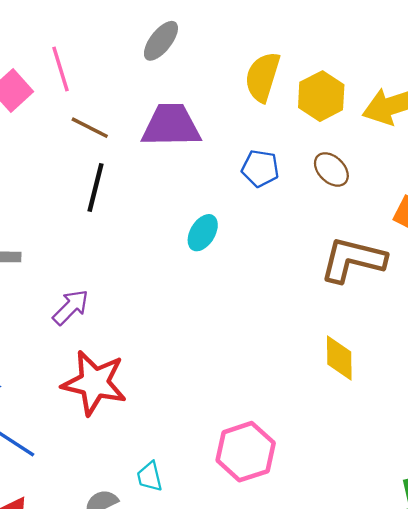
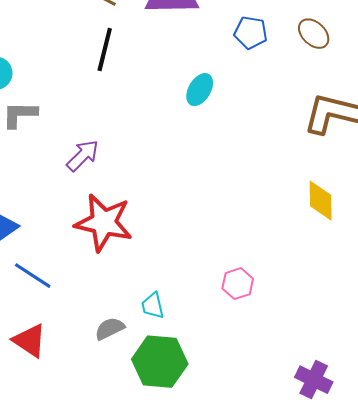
pink hexagon: (246, 452) -> (238, 284), size x0.6

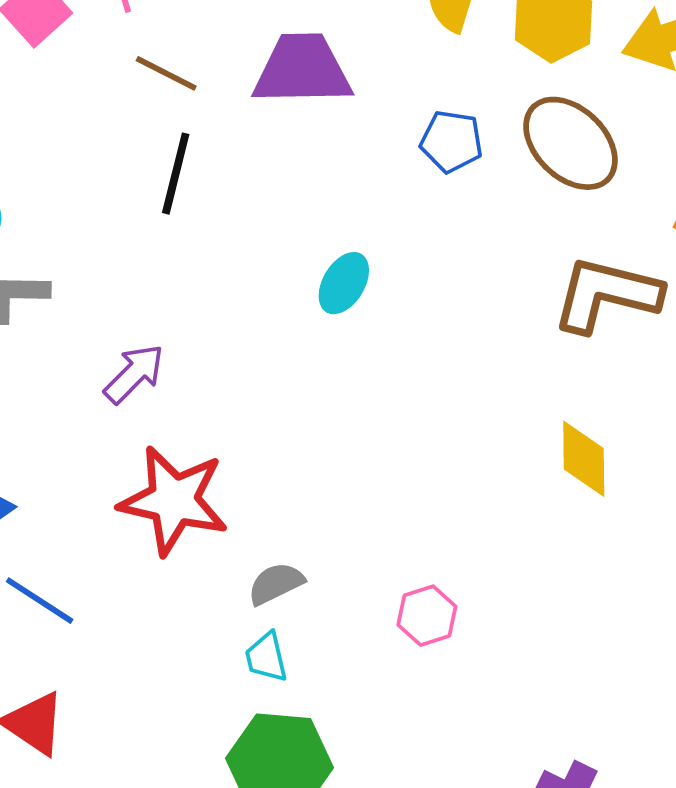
brown ellipse: (314, 34) -> (571, 143), size x1.6
cyan ellipse: (200, 90) -> (344, 283), moved
gray semicircle: (110, 329) -> (276, 584), moved

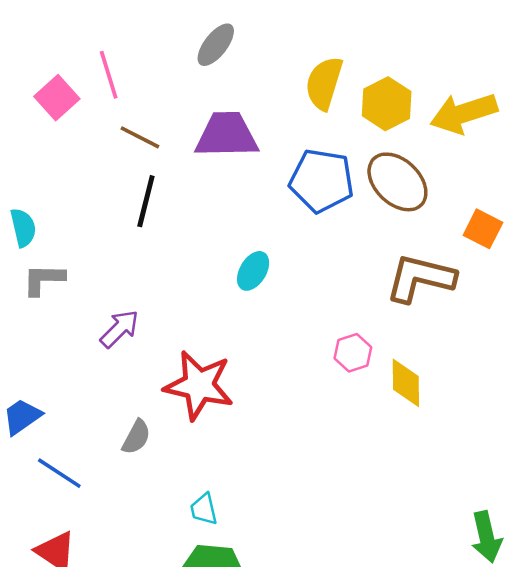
blue pentagon: (451, 141) -> (322, 181), size x1.6
red star: (174, 500) -> (199, 385), moved
gray semicircle: (276, 584) -> (136, 437), moved, turned 144
pink hexagon: (427, 616) -> (353, 353), moved

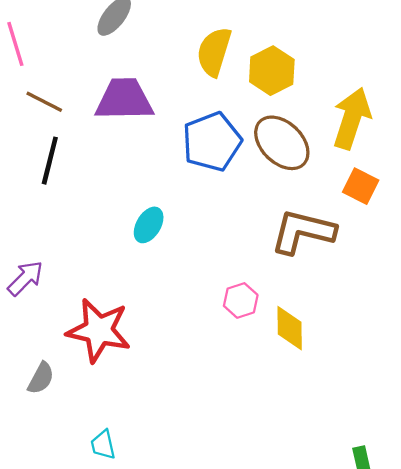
yellow arrow: (464, 113) -> (352, 118), moved, turned 126
blue pentagon: (322, 181) -> (212, 142), turned -30

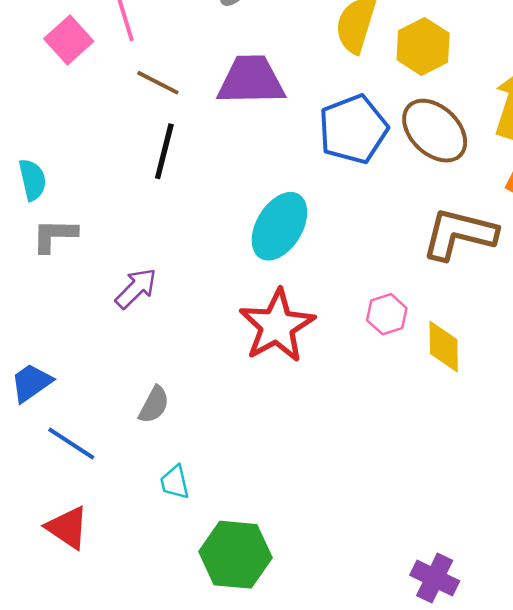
cyan ellipse: (149, 225) -> (279, 226), size x1.6
red star: (99, 330) -> (277, 326), moved, turned 30
cyan trapezoid: (103, 445) -> (175, 482), moved

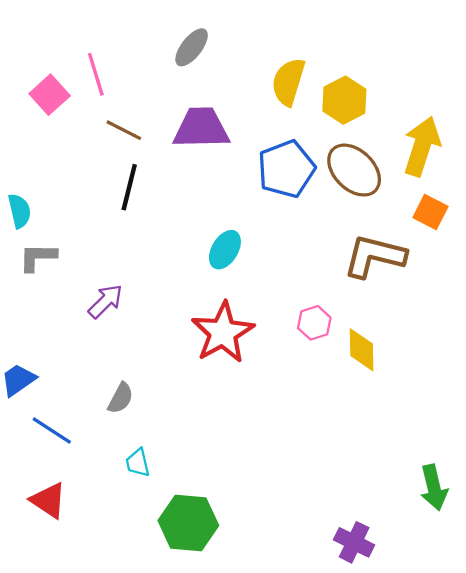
cyan ellipse: (279, 226) -> (225, 250), size x0.7

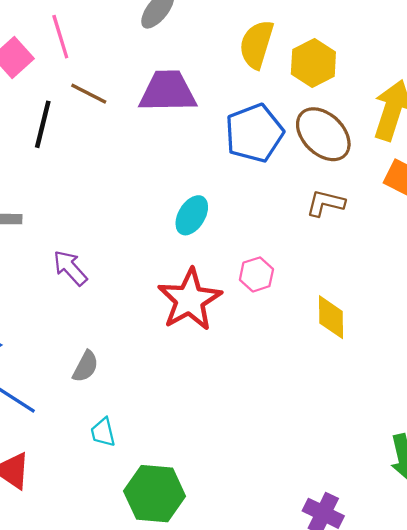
black line: (129, 187) -> (43, 124), moved
brown L-shape: (375, 256) -> (325, 203), moved, size x0.6
purple arrow: (105, 301) -> (70, 268), turned -87
pink hexagon: (314, 323) -> (256, 274), moved

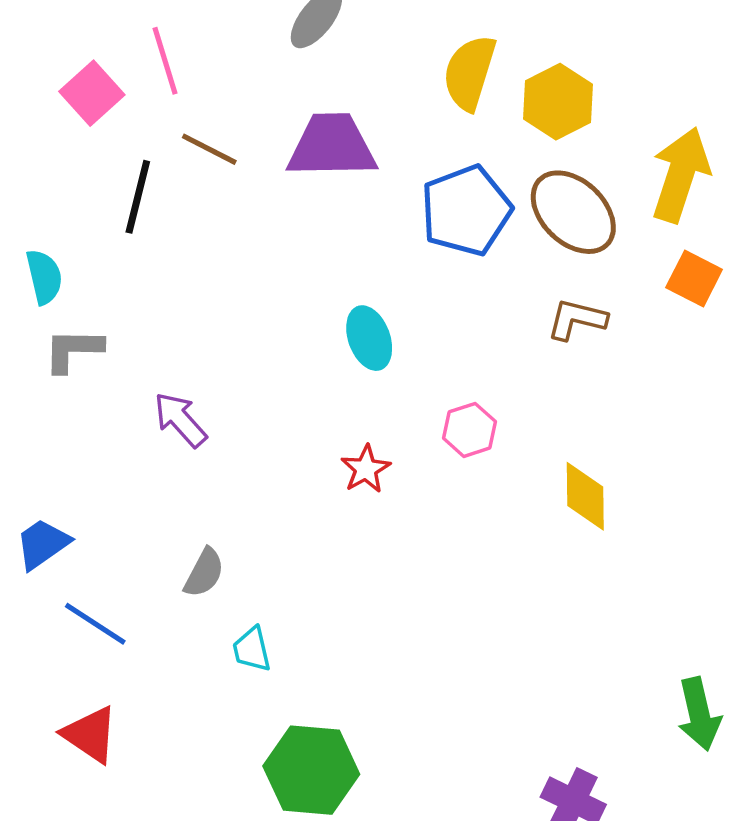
cyan ellipse: (192, 215) -> (369, 338), turned -51
red star: (190, 300) -> (366, 469), size x0.5
cyan trapezoid: (103, 432) -> (252, 649), moved

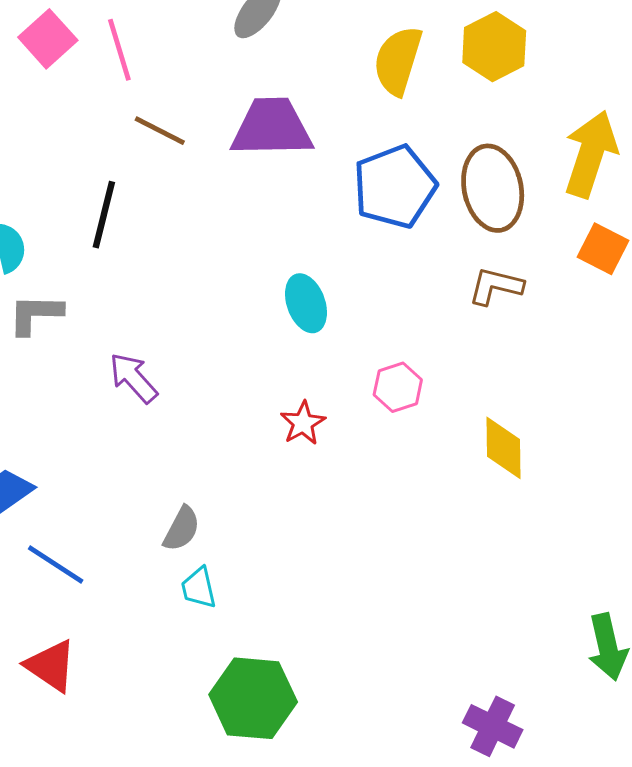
pink square: (92, 93) -> (48, 39), moved
yellow hexagon: (558, 102) -> (494, 47), moved
black line: (138, 197) -> (104, 215), moved
brown ellipse: (573, 212) -> (493, 188), turned 34
gray semicircle: (204, 573) -> (182, 529), moved

